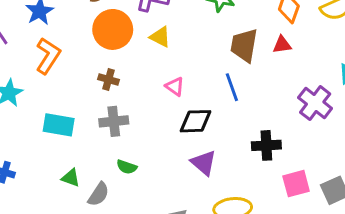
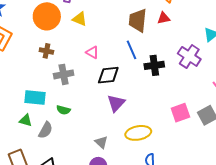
gray cross: (114, 121) -> (64, 74), moved
cyan rectangle: (59, 125) -> (35, 97), moved
black cross: (266, 145) -> (154, 65), moved
purple triangle: (204, 163) -> (116, 103), turned 36

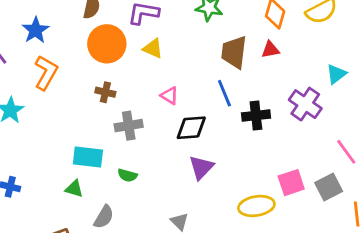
gray semicircle: (46, 130) -> (104, 217), moved
yellow ellipse: (138, 133) -> (256, 206), moved

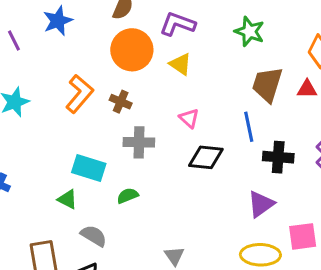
orange L-shape: (46, 73) -> (79, 94), moved
purple triangle: (201, 167) -> (261, 204), moved
green semicircle: (127, 175) -> (128, 196), turned 132
gray semicircle: (104, 217) -> (94, 236), turned -100

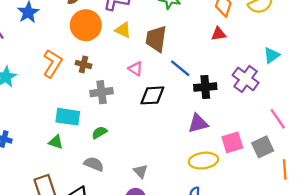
brown trapezoid: (267, 84) -> (156, 39), moved
blue line: (249, 127) -> (180, 68), turned -30
purple triangle: (261, 204) -> (198, 123), turned 30
gray semicircle: (94, 236) -> (94, 164), moved

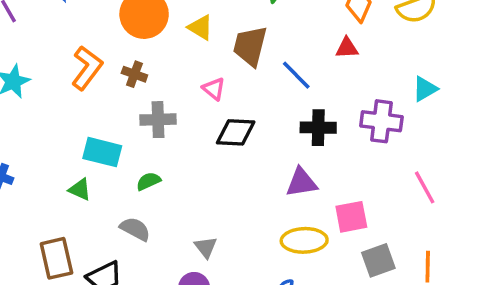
blue line: (180, 68) -> (296, 75), moved
purple cross: (246, 79) -> (381, 121), turned -35
gray square: (263, 147) -> (378, 260), moved

